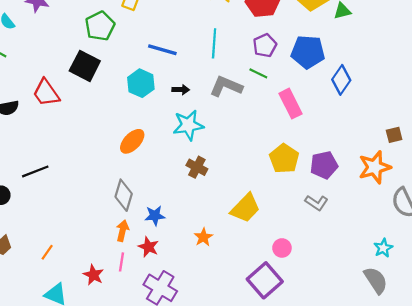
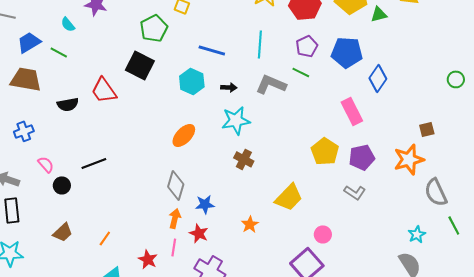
pink rectangle: (291, 104) -> (352, 111), moved

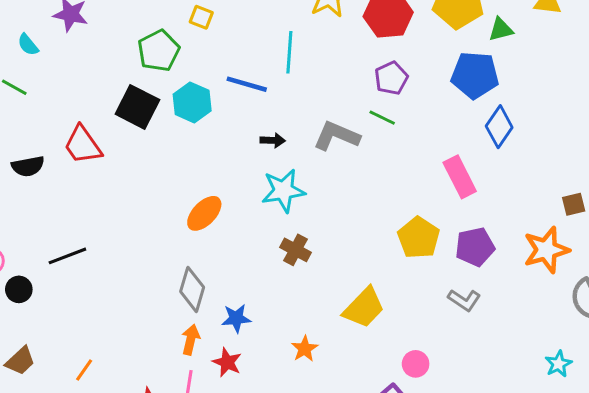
cyan line: (260, 44) -> (289, 52), moved
blue pentagon: (347, 52) -> (475, 75), moved
cyan hexagon: (192, 81) -> (192, 102), moved

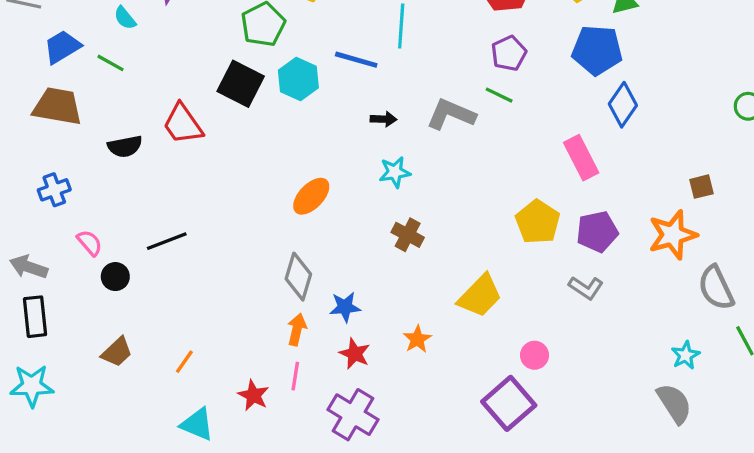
cyan star: (283, 191) -> (395, 172), size x0.7
red star: (227, 362) -> (355, 354), moved

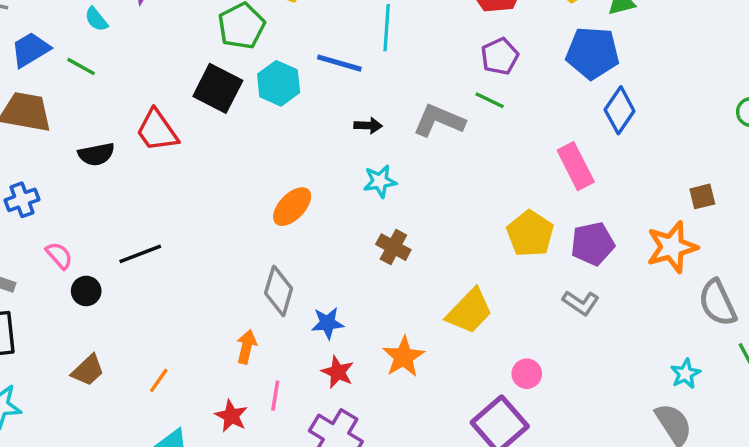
orange arrow: (297, 330) -> (247, 347), moved
orange star: (417, 339) -> (404, 357), size x1.4

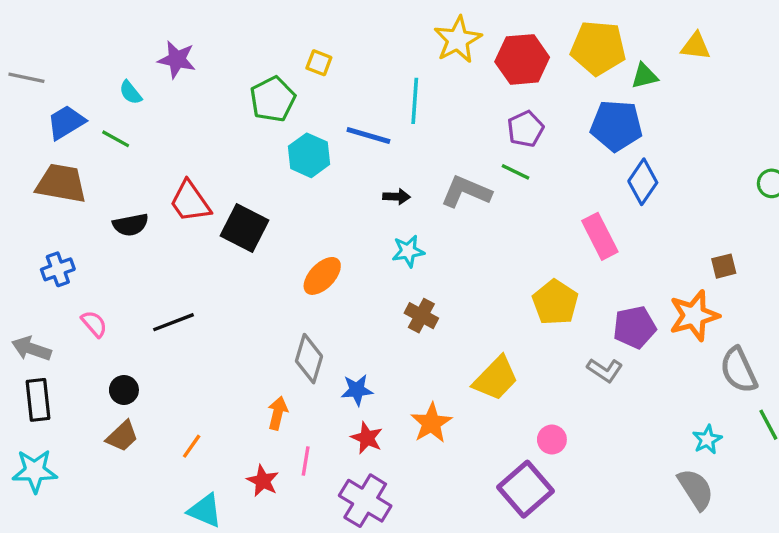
black square: (218, 88) -> (245, 228), moved
purple pentagon: (593, 244) -> (635, 327), moved
black circle: (86, 291) -> (124, 390), moved

